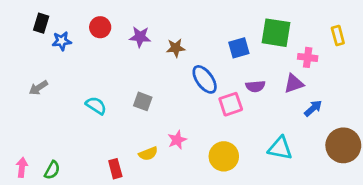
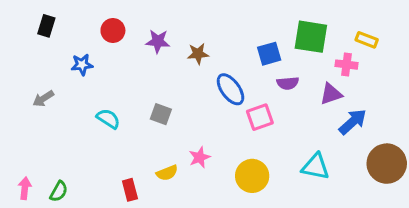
yellow rectangle: (338, 35) -> (367, 40), moved, turned -54
blue star: (62, 41) -> (82, 65), moved
purple semicircle: (255, 86) -> (288, 83), moved
blue arrow: (313, 108) -> (353, 122), size x1.4

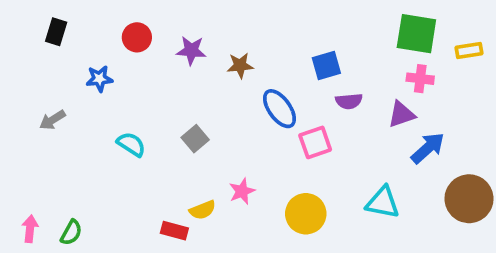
green square: (311, 37) -> (416, 34), moved
yellow rectangle: (367, 40) -> (469, 50), moved, turned -30
gray square: (161, 114) -> (195, 139), turned 30
red rectangle: (130, 190) -> (174, 231), moved, turned -60

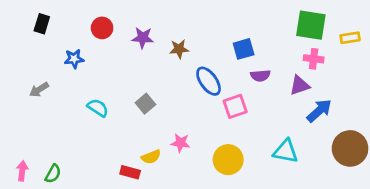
pink star: (242, 191) -> (181, 143), turned 30

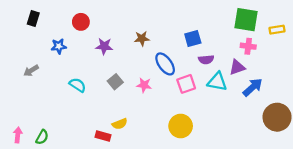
purple star: (143, 38) -> (104, 46), moved
pink star: (181, 143) -> (144, 85), moved
cyan triangle: (286, 151) -> (217, 82), moved

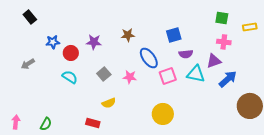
black rectangle: (33, 19) -> (30, 17), turned -56
green square: (246, 20) -> (222, 18), size x0.6
red circle: (81, 22) -> (71, 53), moved
yellow semicircle: (120, 124) -> (109, 103), moved
green semicircle: (42, 137) -> (46, 124), moved

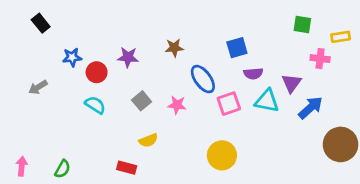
pink cross: (224, 42) -> (320, 59), moved
purple triangle: (214, 61) -> (291, 83), turned -35

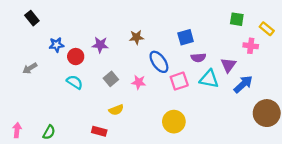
yellow rectangle: (341, 37) -> (267, 29), turned 48

